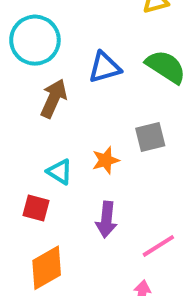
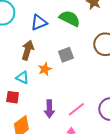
brown arrow: (54, 98) -> (28, 50), moved
purple arrow: (106, 220) -> (49, 109), moved

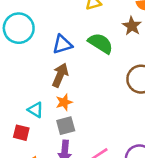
brown arrow: (28, 50) -> (60, 75), moved
gray square: (66, 55) -> (66, 126), moved

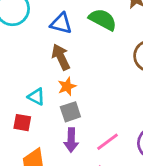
blue triangle: (62, 44) -> (61, 23), turned 35
brown arrow: (60, 75) -> (61, 57), turned -45

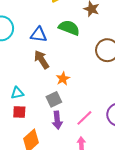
orange star: (67, 86) -> (63, 79), moved
cyan triangle: (36, 97) -> (17, 93), moved, turned -32

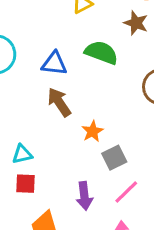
gray square: (54, 99) -> (114, 158), moved

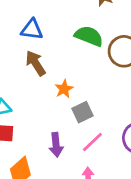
green semicircle: (101, 52) -> (89, 36), moved

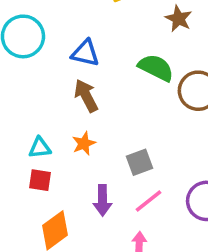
orange star: (64, 89) -> (84, 143), moved

